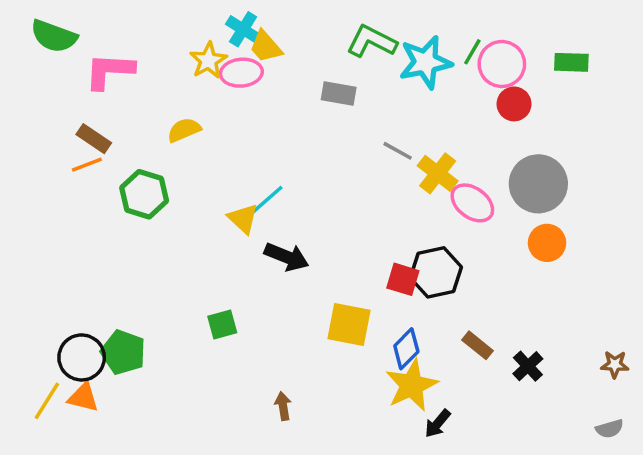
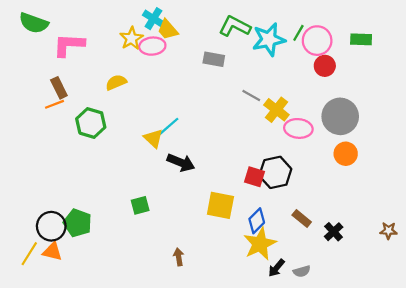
brown rectangle: (94, 139) -> (59, 88), turned 30
pink ellipse: (472, 203) -> (298, 128), turned -32
gray semicircle: (610, 429) -> (302, 271), moved

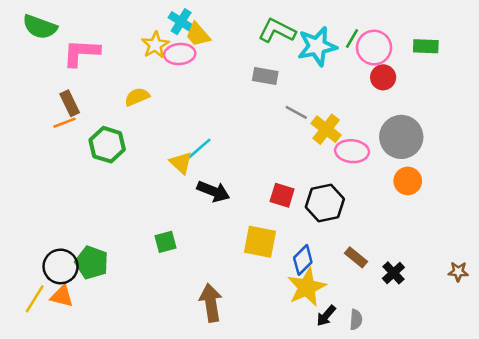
gray rectangle: (214, 59) -> (265, 76), moved
red square: (254, 177) -> (282, 195), moved
brown arrow: (179, 257) -> (211, 303), size x1.8
gray semicircle: (302, 271) -> (356, 320), turned -70

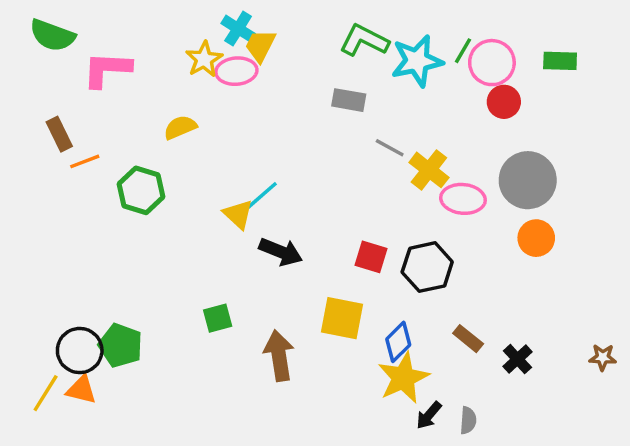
yellow trapezoid: (198, 35) -> (260, 46), turned 68
brown rectangle: (70, 103) -> (59, 134), moved
brown arrow: (211, 303) -> (279, 356), moved

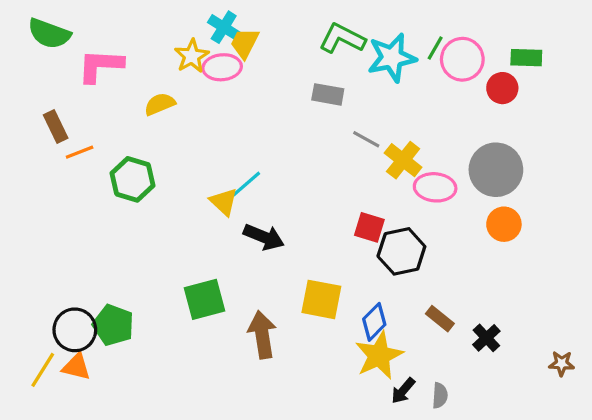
red circle: (504, 102) -> (502, 88), moved
yellow semicircle: (180, 127) -> (160, 104), moved
red square: (371, 257) -> (369, 227), moved
green square: (218, 318) -> (205, 299), size x1.5
brown star: (603, 357) -> (562, 363), moved

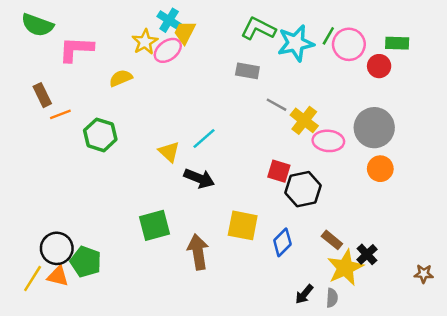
pink ellipse: (222, 67) -> (168, 50), turned -32
cyan line: (246, 184) -> (204, 139), moved
green pentagon: (113, 325) -> (86, 262), moved
yellow star: (379, 355) -> (345, 268), moved

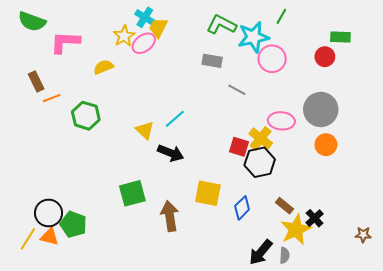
green line: (328, 36) -> (281, 16), moved
pink circle: (349, 44) -> (272, 59), moved
yellow cross: (304, 120) -> (261, 138), moved
black arrow: (304, 294) -> (261, 252), size x1.5

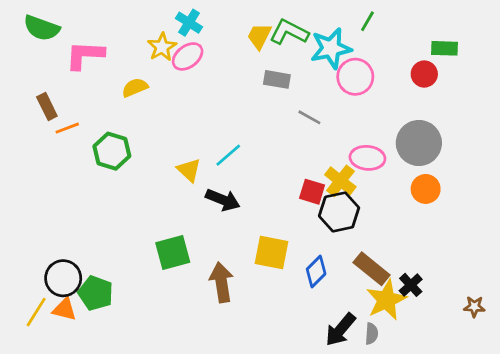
yellow trapezoid: (158, 28) -> (259, 36), moved
brown rectangle: (285, 206) -> (372, 269), size x1.5

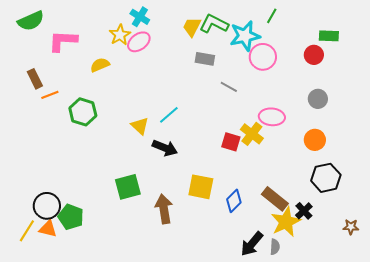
green semicircle: (42, 28) -> (31, 21), turned -44
gray circle: (419, 143) -> (318, 99), moved, size x0.6
black hexagon: (339, 212) -> (326, 178), moved

